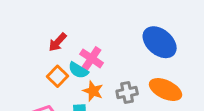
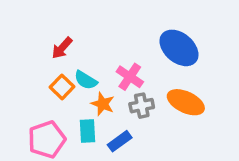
pink cross: (92, 58) -> (130, 77), moved

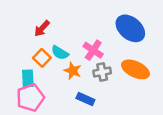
cyan rectangle: (87, 131) -> (28, 78), moved
blue rectangle: (120, 141) -> (85, 99), turned 60

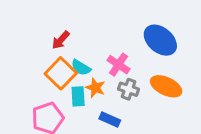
orange square: (42, 58) -> (61, 73), size x1.5
gray cross: (102, 72) -> (129, 89), turned 30
cyan rectangle: (28, 78) -> (78, 96), moved

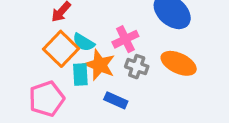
pink cross: (118, 65) -> (125, 39), turned 30
orange star: (95, 88) -> (100, 65), size x1.4

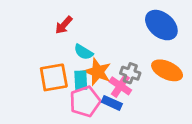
pink cross: (125, 39) -> (120, 86), moved, turned -30
orange square: (61, 49) -> (54, 77), moved, turned 36
pink pentagon: (47, 99) -> (85, 102), moved

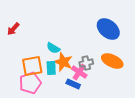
red arrow: (64, 25) -> (13, 29), moved
gray cross: (130, 73) -> (86, 63), turned -32
pink pentagon: (85, 102) -> (30, 83), moved

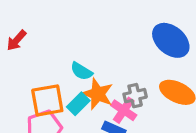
cyan rectangle: (51, 68) -> (78, 104), turned 48

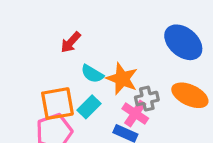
red arrow: (16, 40) -> (71, 42), moved
orange star: (98, 94) -> (122, 79), moved

